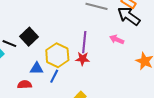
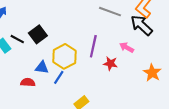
red star: (83, 59) -> (110, 63), moved

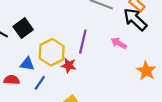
red star: (110, 63) -> (69, 65), moved
blue line: (59, 77) -> (40, 83), moved

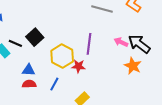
black arrow: (135, 19) -> (139, 44), moved
blue triangle: (27, 64) -> (29, 70), moved
orange star: (146, 71) -> (133, 66), moved

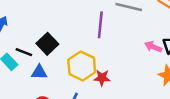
purple line: (89, 44) -> (100, 25), moved
blue triangle: (29, 70) -> (39, 72), moved

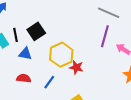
purple line: (100, 25) -> (105, 36), moved
black line: (24, 52) -> (16, 35), turned 48

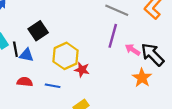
black line: (16, 35) -> (15, 49), moved
blue line: (49, 82) -> (53, 86), turned 64

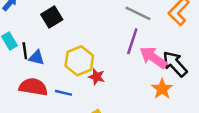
black square: (38, 31) -> (52, 17), moved
pink arrow: (133, 50) -> (153, 57), size x1.6
red semicircle: (25, 82) -> (33, 87), size x1.6

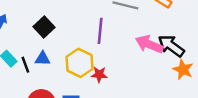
purple line: (132, 41) -> (100, 31), moved
blue triangle: (37, 58) -> (43, 59), moved
orange star: (162, 89) -> (183, 69), moved

